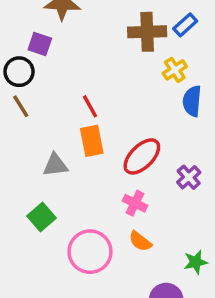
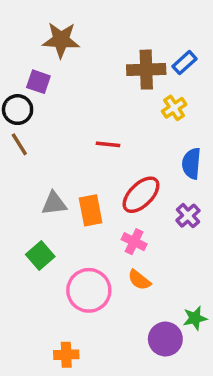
blue semicircle: (192, 101) -> (191, 163), moved
red line: (90, 106) -> (108, 144), moved, turned -55
orange rectangle: (92, 141) -> (91, 210), moved
green star: (196, 262) -> (195, 318), moved

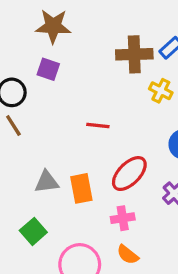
purple square: (38, 82) -> (48, 69), moved
yellow cross: (174, 108) -> (161, 91), turned -30
pink cross: (134, 242) -> (123, 218), turned -35

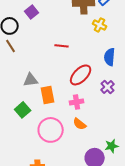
purple square: (48, 69) -> (32, 12), turned 32
orange rectangle: (81, 188) -> (48, 95), moved

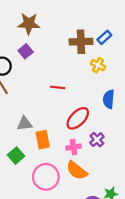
purple cross: (108, 87) -> (97, 140), moved
orange semicircle: (80, 124) -> (77, 170), size x1.5

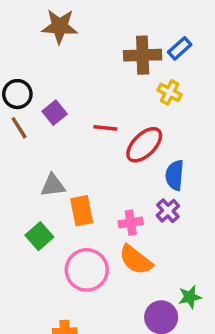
purple square: (26, 51) -> (55, 113), moved
blue semicircle: (109, 99) -> (175, 175), moved
red ellipse: (78, 118) -> (144, 145), moved

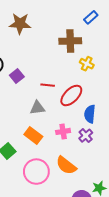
blue rectangle: (180, 48) -> (91, 17), moved
gray triangle: (53, 185) -> (37, 108), moved
orange rectangle: (82, 211) -> (33, 136), turned -42
pink cross: (131, 223) -> (63, 131), moved

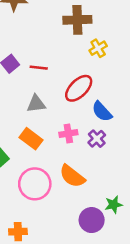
yellow cross: (87, 64) -> (98, 48), turned 32
red line: (48, 85) -> (39, 68), moved
blue semicircle: (90, 114) -> (102, 112), turned -48

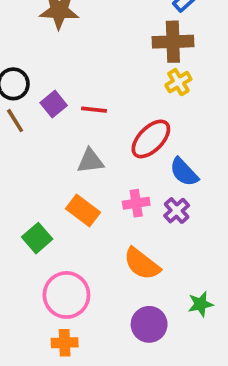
brown cross: (77, 20) -> (173, 42), moved
pink circle: (35, 184) -> (66, 295), moved
purple circle: (92, 220) -> (149, 324), moved

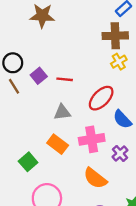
pink cross: (136, 203) -> (92, 139), size x1.5
purple cross: (177, 211) -> (120, 154), moved

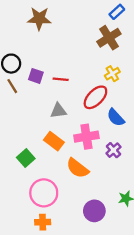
brown cross: (115, 36) -> (109, 38), turned -30
yellow cross: (119, 62) -> (112, 74), moved
purple square: (39, 76) -> (36, 76), turned -32
orange semicircle: (95, 178) -> (77, 168), moved

